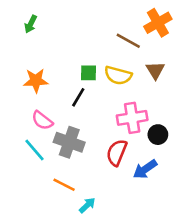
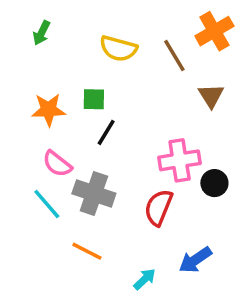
brown line: (128, 41) -> (174, 56), turned 30
green square: (88, 73) -> (94, 99), moved
yellow semicircle: (118, 75) -> (118, 49), moved
blue arrow: (145, 169) -> (195, 260), moved
cyan arrow: (87, 205) -> (145, 279), moved

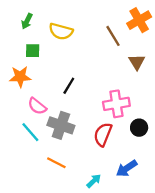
yellow semicircle: (118, 49) -> (61, 31), moved
green square: (94, 99) -> (33, 51), moved
orange star: (49, 110) -> (20, 77), moved
black circle: (214, 183) -> (139, 128), moved

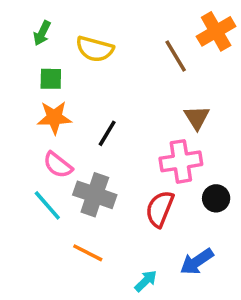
brown triangle: (137, 62) -> (197, 117), moved
orange star: (20, 77) -> (54, 117), moved

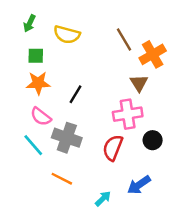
orange cross: (216, 31) -> (153, 54), moved

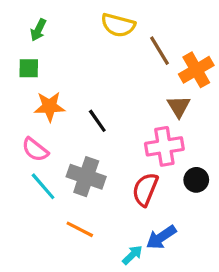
yellow semicircle: (67, 35) -> (118, 25), moved
green square: (36, 56) -> (29, 68), moved
black line: (76, 94) -> (97, 121), turned -66
pink semicircle: (41, 117) -> (35, 150), moved
blue arrow: (139, 185) -> (161, 237), moved

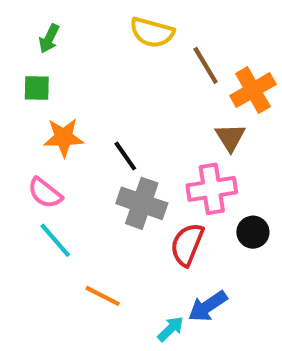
gray cross: (86, 177) -> (142, 203), moved

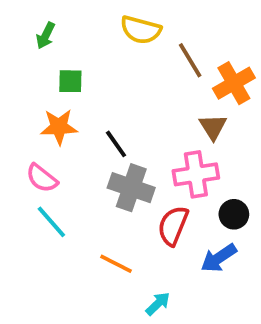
green square: (37, 88) -> (70, 81), moved
orange line: (103, 296) -> (116, 264), moved
blue arrow: (208, 306) -> (219, 258), moved

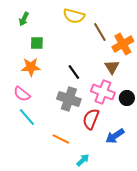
black line: (116, 144) -> (74, 72), moved
pink cross: (196, 174) -> (103, 92), turned 30
black circle: (234, 214) -> (127, 98), moved

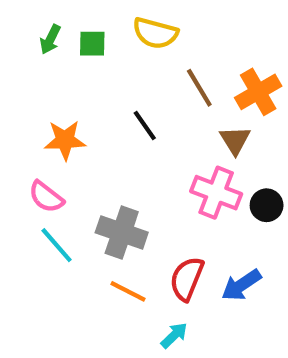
brown line: (100, 32) -> (199, 88), moved
green square: (37, 43) -> (92, 44), moved
black line: (74, 72) -> (145, 125), moved
gray cross: (69, 99) -> (122, 233), moved
red semicircle: (91, 119) -> (187, 279), moved

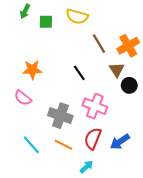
green arrow: (50, 39) -> (25, 11), moved
black line: (145, 125) -> (79, 73), moved
pink cross: (216, 193) -> (95, 106), moved
black circle: (267, 205) -> (129, 85), moved
cyan line: (57, 245) -> (31, 145), moved

